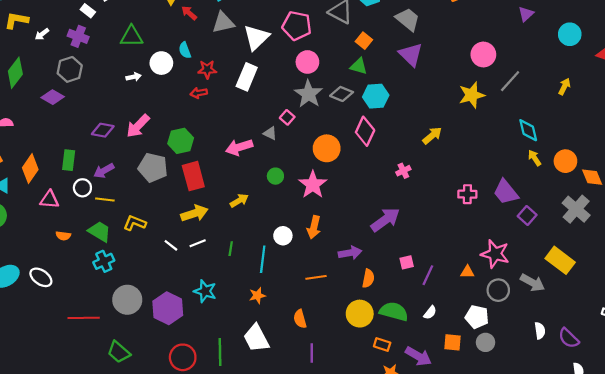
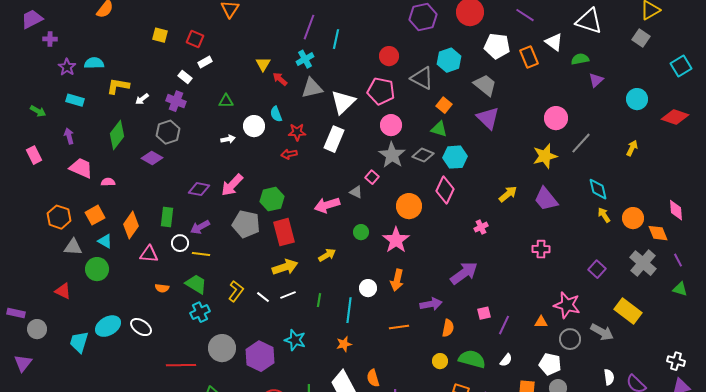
green triangle: (132, 36) -> (226, 101), size x0.7
purple trapezoid: (506, 192) -> (546, 199), moved
yellow L-shape: (135, 223) -> (236, 291), moved, turned 105
yellow circle: (360, 314) -> (440, 361), size x0.6
orange semicircle: (300, 319) -> (373, 378), moved

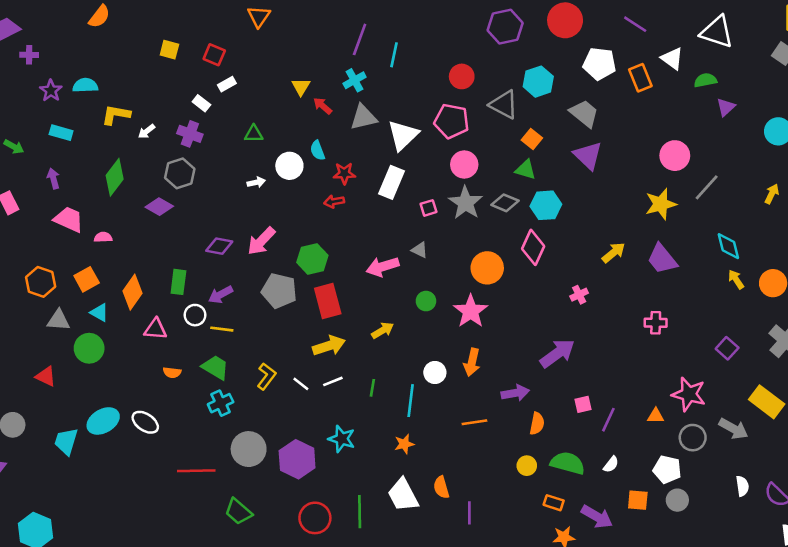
pink square: (372, 177) -> (429, 208), moved, turned 32

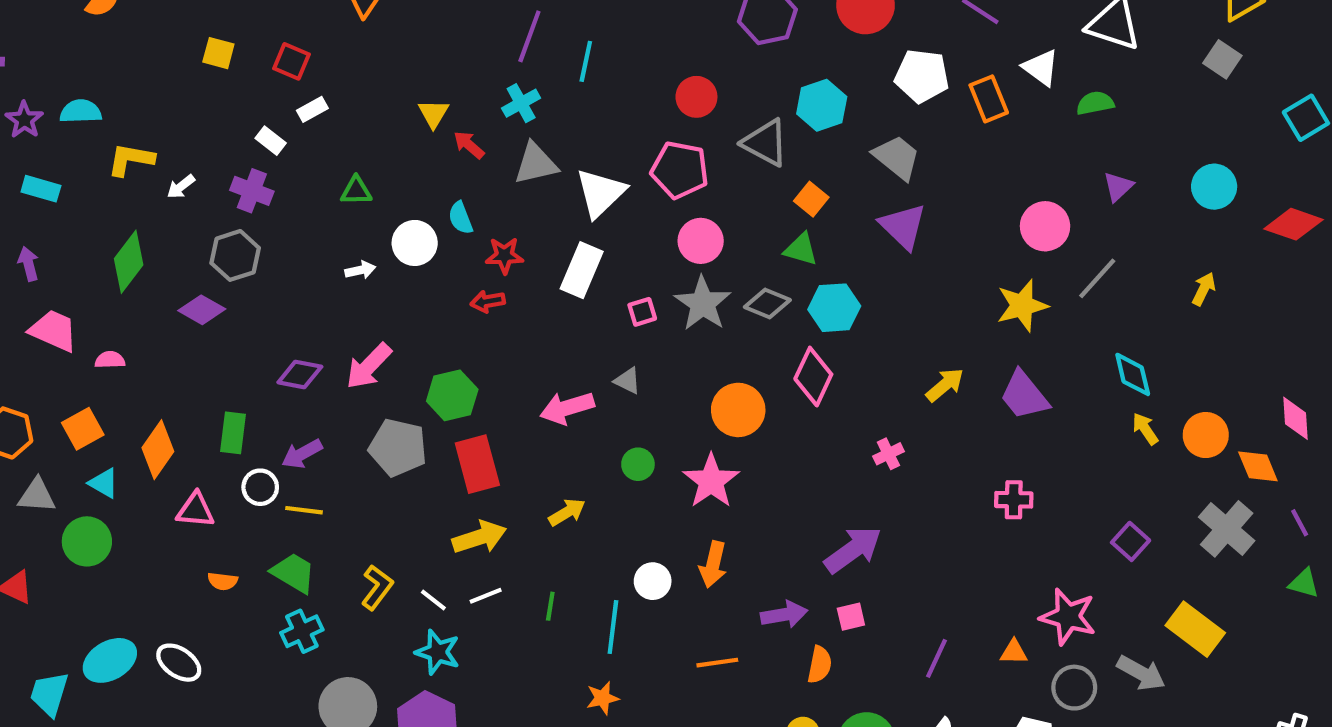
purple triangle: (726, 107) -> (1118, 187), moved
pink square: (583, 404) -> (851, 617), moved
cyan star: (342, 439) -> (438, 652), moved

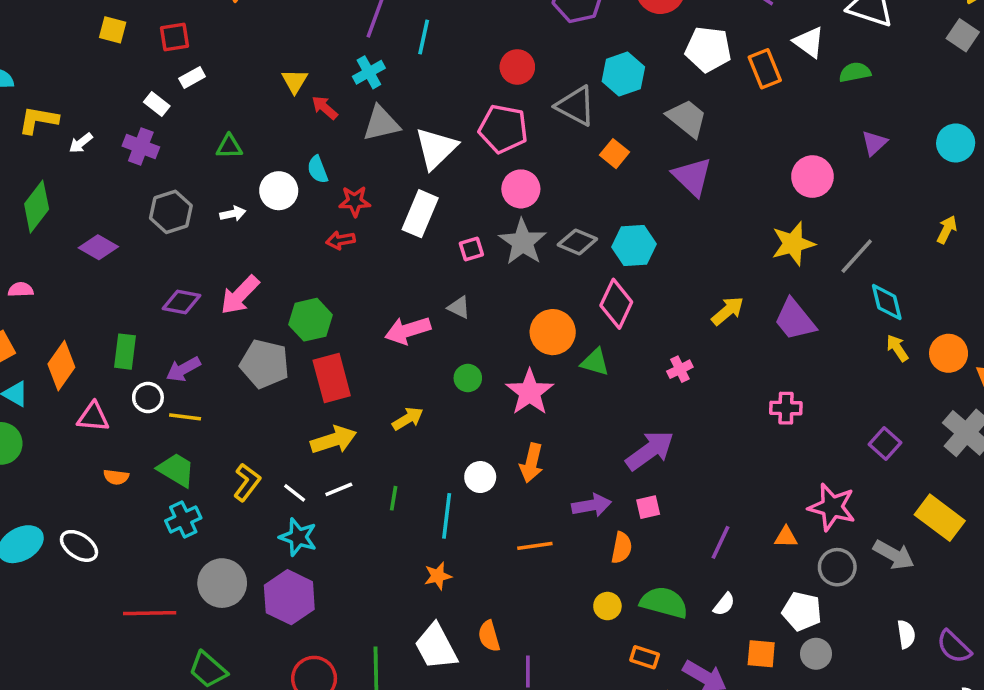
red square: (291, 61) -> (174, 37), turned -32
green triangle: (801, 249) -> (595, 362), moved
gray hexagon: (235, 255) -> (171, 212), moved
gray line: (1097, 278) -> (857, 256), moved

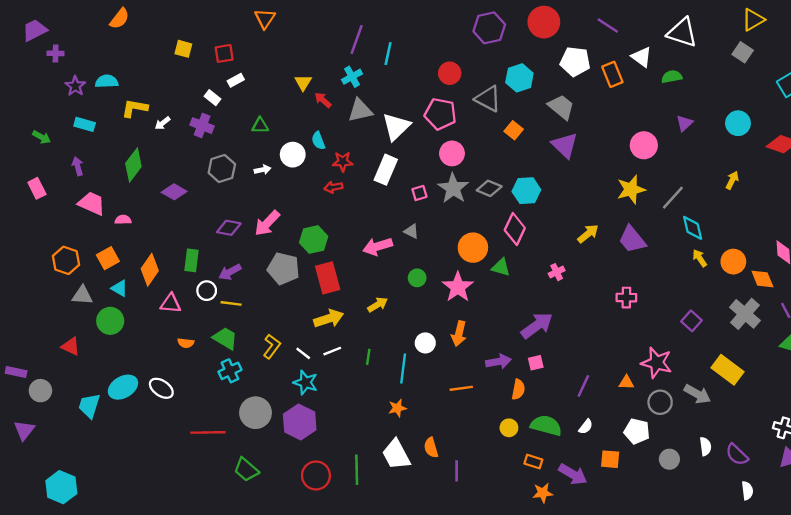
gray circle: (816, 654) -> (669, 459), moved

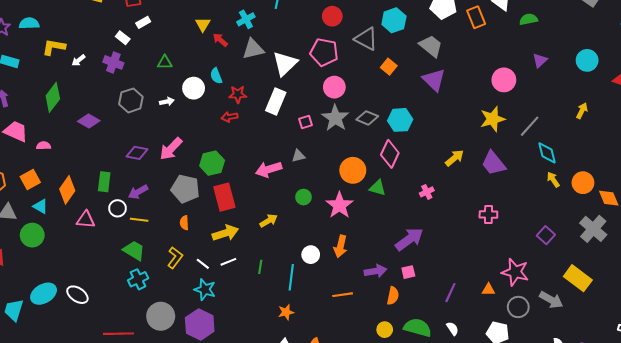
gray triangle: (411, 231) -> (298, 156), turned -40
orange semicircle: (186, 343) -> (184, 223), moved, turned 80
white semicircle: (586, 427) -> (452, 329), turned -72

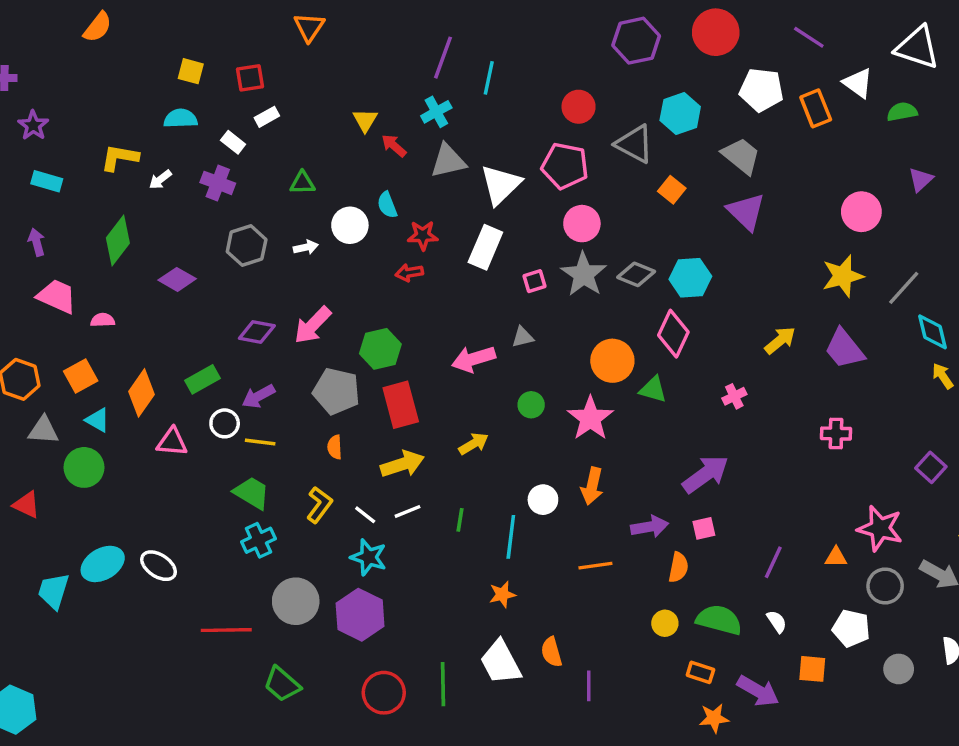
cyan semicircle: (29, 23) -> (181, 119), moved
green rectangle: (104, 182) -> (203, 379), turned 54

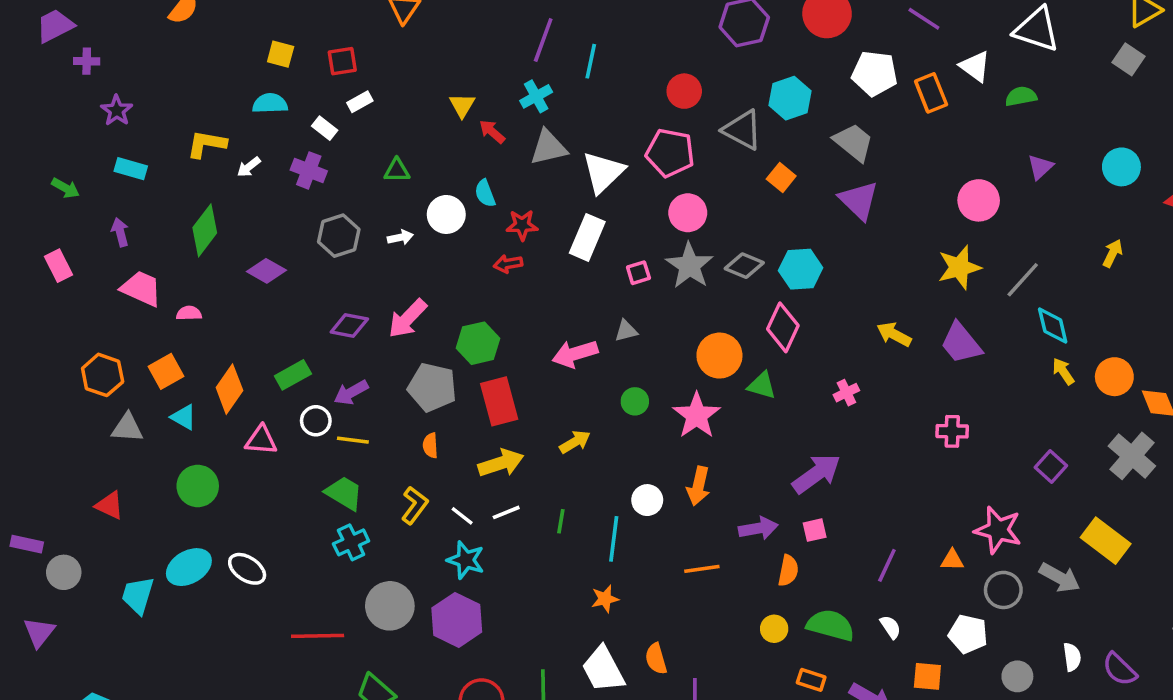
yellow arrow: (780, 340) -> (894, 334), turned -112
green circle: (84, 467) -> (198, 486), moved

